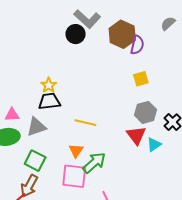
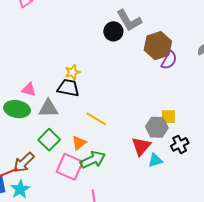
yellow square: (141, 79) -> (168, 117), moved
green square: (35, 161) -> (49, 140), moved

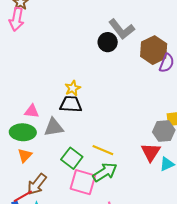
yellow line: (96, 119) -> (103, 150), moved
green square: (49, 140) -> (72, 158), moved
orange triangle: (79, 143) -> (25, 155), moved

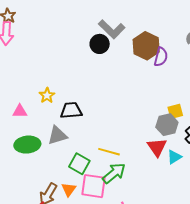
yellow star: (73, 88) -> (47, 95), moved
pink triangle: (32, 111) -> (20, 111), moved
orange triangle: (25, 155) -> (69, 189), moved

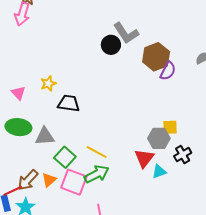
pink triangle: (20, 111) -> (18, 93), turned 35
gray triangle: (57, 135) -> (45, 136), moved

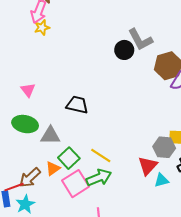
yellow star: (48, 84) -> (42, 27), moved
orange triangle: (49, 180) -> (53, 168), moved
pink square: (74, 182) -> (76, 184), turned 32

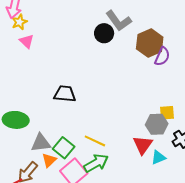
pink triangle: (28, 90) -> (27, 41), moved
gray triangle: (50, 136) -> (41, 143), moved

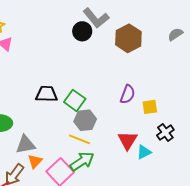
purple semicircle: (162, 56) -> (128, 94), moved
gray hexagon: (157, 124) -> (85, 120), moved
green square: (64, 148) -> (75, 100), moved

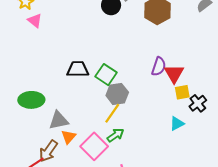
yellow square: (150, 107) -> (182, 92), moved
yellow line: (80, 139) -> (112, 113), turned -75
red triangle: (128, 140) -> (174, 74), moved
green arrow: (82, 161) -> (116, 135), size x0.7

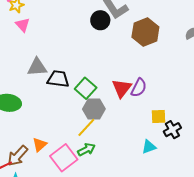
red triangle: (174, 74) -> (122, 88), moved
gray triangle: (59, 120) -> (37, 67), moved

